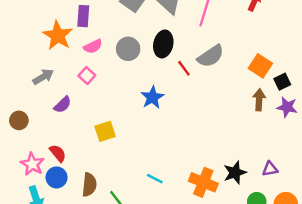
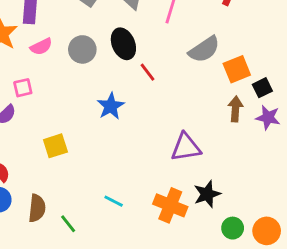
black ellipse: (163, 44) -> (123, 44), turned -35
gray semicircle: (211, 56) -> (204, 49), moved
orange square: (260, 66) -> (237, 69), turned 35
pink square: (87, 76) -> (23, 88), moved, turned 35
purple triangle: (270, 169) -> (186, 147), moved, size x1.6

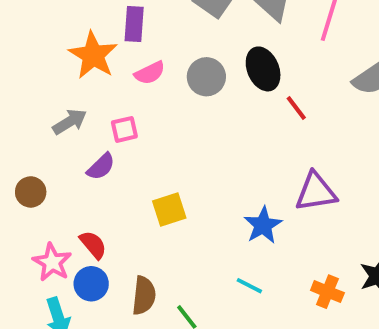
blue star: (111, 106) -> (263, 225), moved
purple triangle: (186, 147) -> (316, 192), moved
orange cross: (170, 205) -> (327, 292), size x0.7

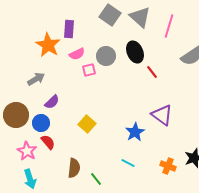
pink square: (124, 129) -> (89, 70), moved
brown circle: (31, 192) -> (16, 115), size x1.6
purple triangle: (316, 192) -> (162, 115), turned 45
yellow square: (169, 210) -> (87, 124), turned -30
blue circle: (91, 284) -> (41, 123), moved

